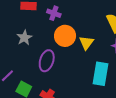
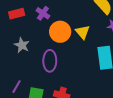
purple cross: (54, 13) -> (43, 13), turned 32

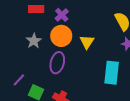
orange circle: (60, 32) -> (61, 36), moved
yellow triangle: (83, 32) -> (87, 42), moved

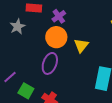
gray star: (34, 41) -> (18, 27), moved

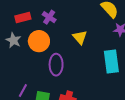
orange circle: (56, 37) -> (39, 41), moved

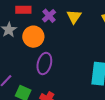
yellow triangle: (80, 37) -> (74, 17), moved

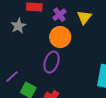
orange circle: (33, 37) -> (60, 37), moved

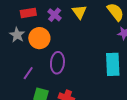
orange circle: (60, 37) -> (39, 38), moved
purple line: (12, 76) -> (28, 73), moved

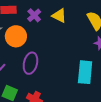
yellow triangle: (79, 12) -> (59, 16), turned -35

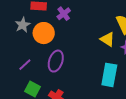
yellow triangle: (59, 16) -> (107, 39), moved

